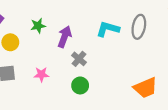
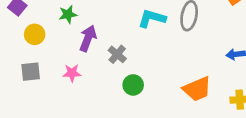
purple arrow: (65, 37) -> (88, 38), moved
green circle: (80, 85) -> (133, 85), moved

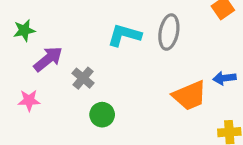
purple arrow: (88, 38) -> (48, 59), turned 30
orange trapezoid: (197, 89) -> (190, 96), moved

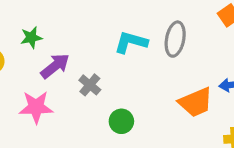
pink star: (29, 100) -> (36, 107), size x1.5
green circle: (102, 115) -> (121, 121), moved

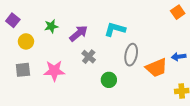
gray ellipse: (175, 39) -> (131, 55), moved
purple arrow: (55, 66) -> (79, 33), moved

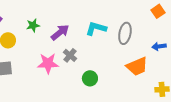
gray ellipse: (131, 55) -> (125, 33), moved
blue arrow: (179, 57) -> (159, 46), moved
pink star: (54, 71) -> (48, 63), moved

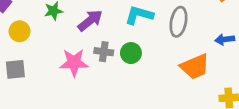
gray cross: (70, 55) -> (104, 52), turned -32
green circle: (90, 78) -> (131, 53), moved

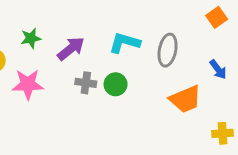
blue arrow: (225, 39) -> (218, 69), turned -120
pink star: (74, 63) -> (28, 84), moved

